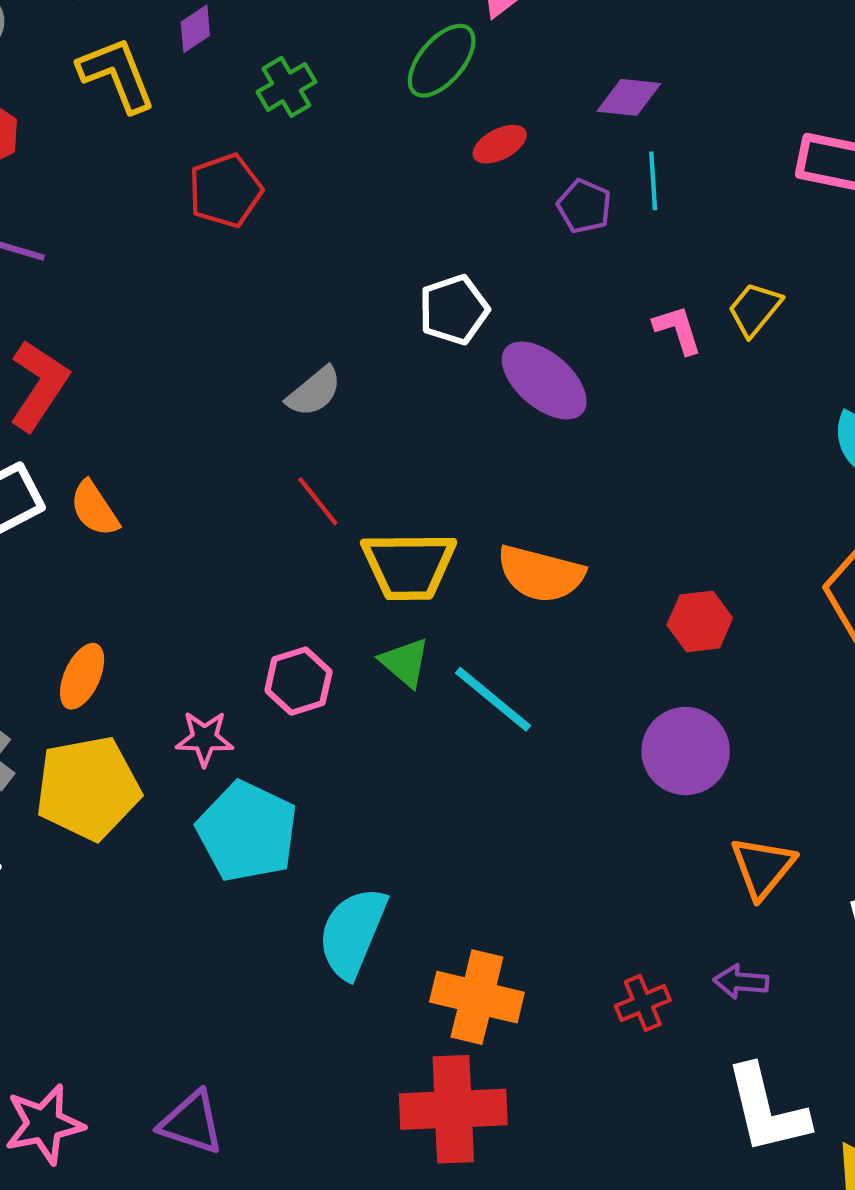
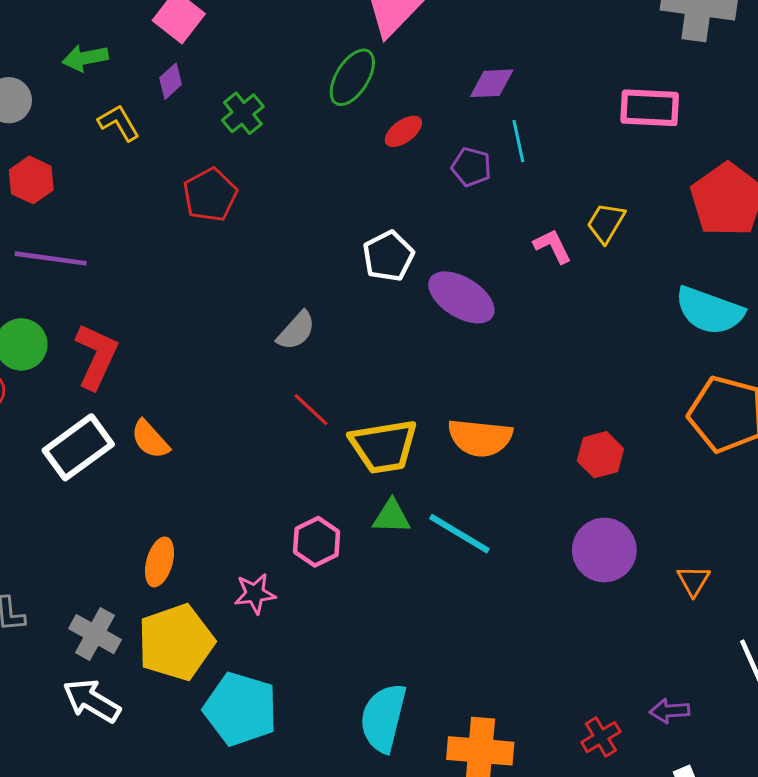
yellow L-shape: (117, 74) -> (119, 123), size x0.7
green triangle: (405, 662) -> (391, 517), turned -30
cyan pentagon: (247, 832) -> (241, 709), moved
orange triangle: (763, 867) -> (693, 581), moved, size x0.7

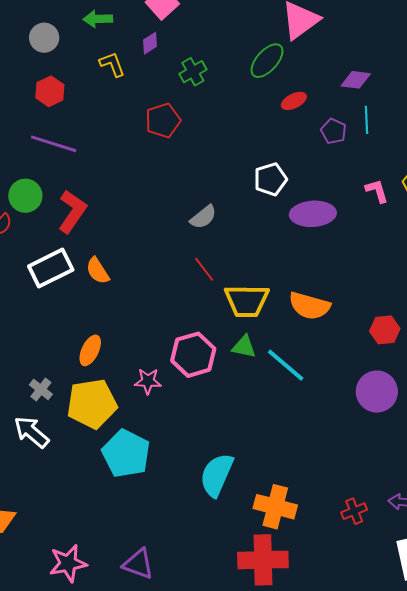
purple ellipse: (461, 297) -> (313, 214), turned -45
pink hexagon: (317, 542) -> (193, 355), size x1.4
gray cross: (95, 634) -> (41, 390), size x0.7

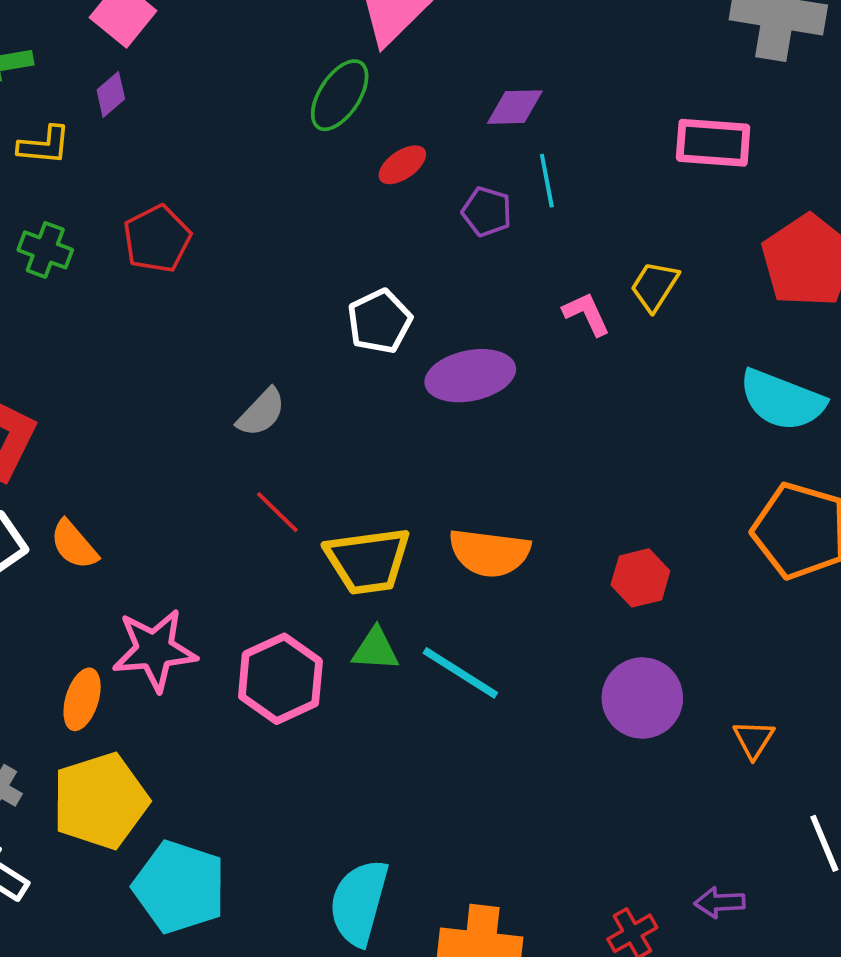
yellow L-shape: (112, 64) -> (44, 145), turned 124
green cross: (193, 72) -> (45, 250), moved, turned -32
pink star: (148, 381) -> (154, 650), moved, size x1.6

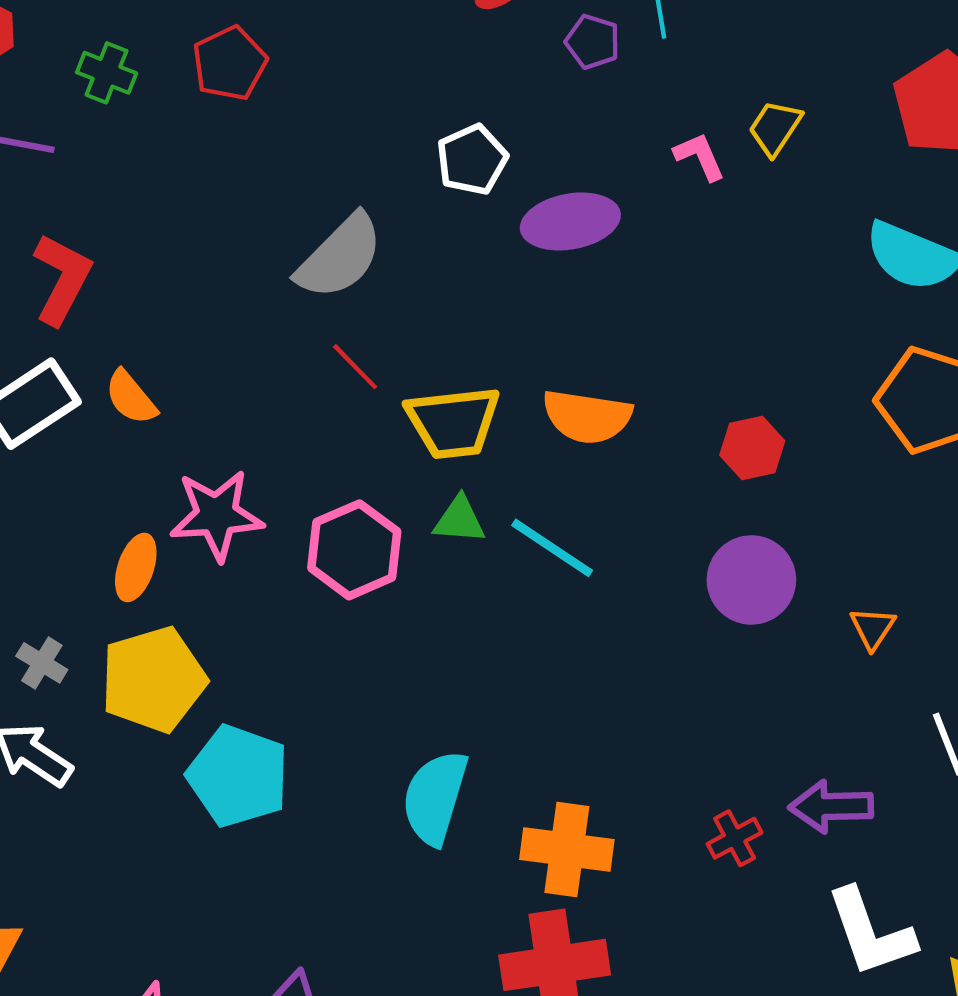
gray semicircle: (261, 412) -> (340, 257), size x1.6
purple arrow: (720, 902) -> (831, 806), size x1.5

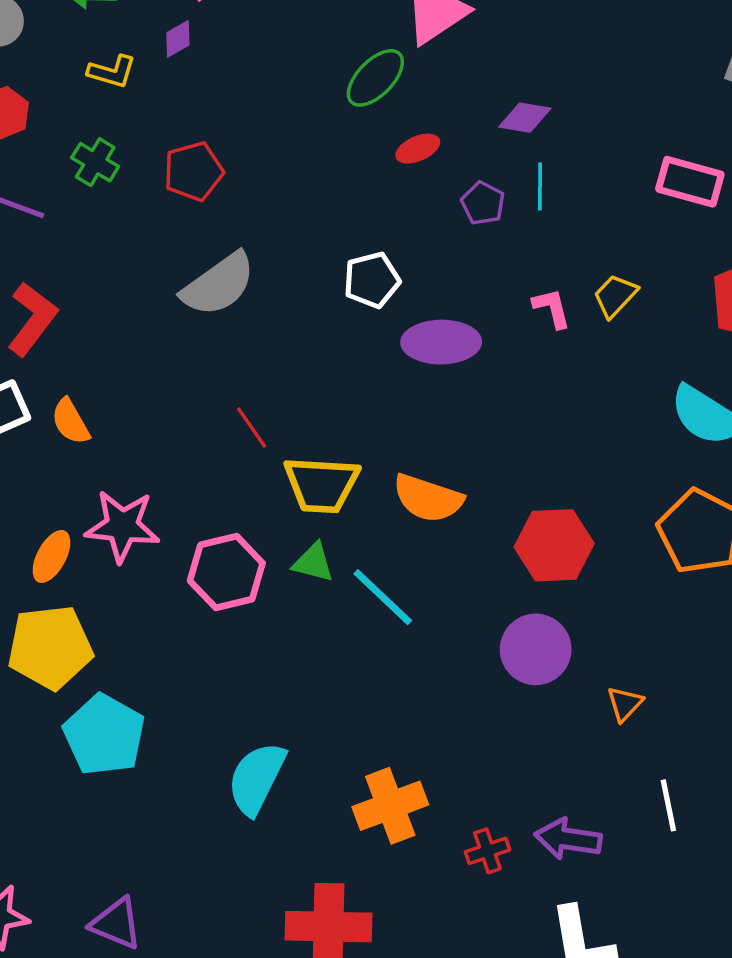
gray semicircle: (340, 257) -> (219, 284), moved
red hexagon: (752, 448) -> (554, 545), size x1.5
orange cross: (567, 849) -> (390, 806), moved, turned -38

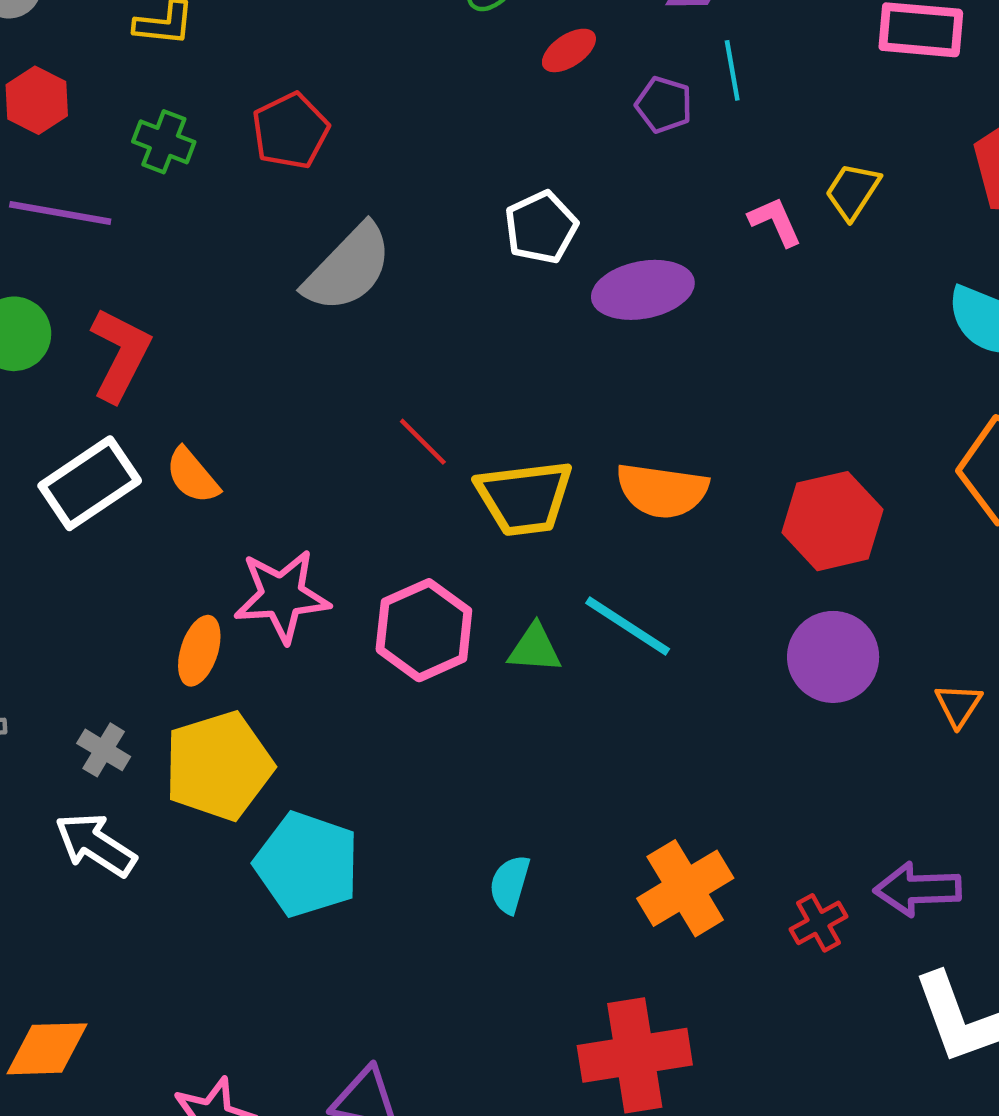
green triangle: (313, 563) -> (535, 648), moved
cyan semicircle: (256, 778) -> (510, 884), size x0.6

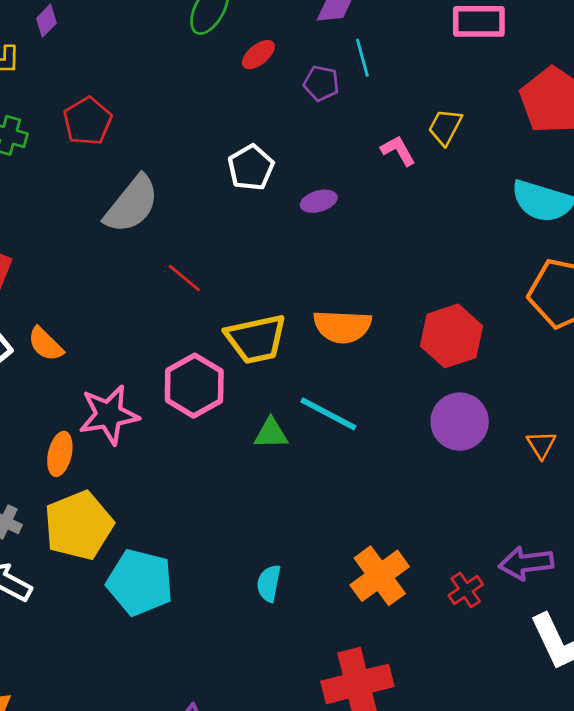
purple ellipse: (643, 290) -> (319, 201), size x0.6
red line: (423, 442) -> (184, 278), moved
pink hexagon: (424, 630) -> (194, 386), moved

